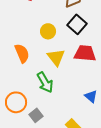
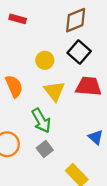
gray square: (36, 115) -> (45, 149), moved

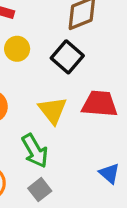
black square: (79, 52) -> (67, 57), moved
yellow circle: (45, 60) -> (17, 49), moved

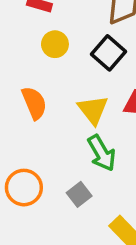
green arrow: (35, 151) -> (102, 153), moved

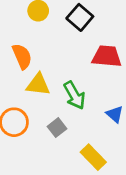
yellow triangle: (93, 110) -> (38, 85), moved, turned -45

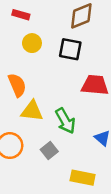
black square: (80, 17) -> (70, 49), turned -30
yellow rectangle: (93, 157) -> (83, 178), turned -35

